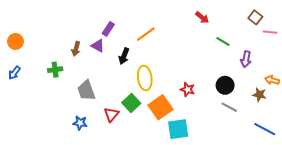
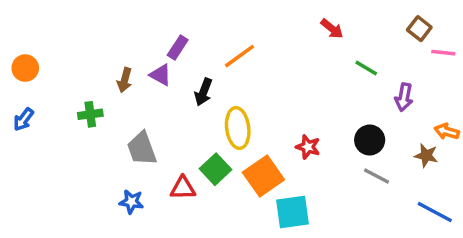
red triangle: (111, 114) -> (183, 188), turned 49

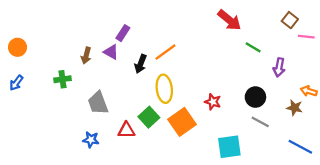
red arrow: (332, 29) -> (229, 20), size x1.5
orange line: (239, 56) -> (165, 52), moved
cyan square: (293, 212) -> (229, 147), moved

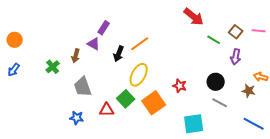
brown square: (290, 20) -> (236, 32), moved
brown arrow: (86, 56) -> (76, 56), moved
green cross: (62, 79) -> (53, 67), turned -32
yellow ellipse: (164, 89) -> (139, 75), turned 35

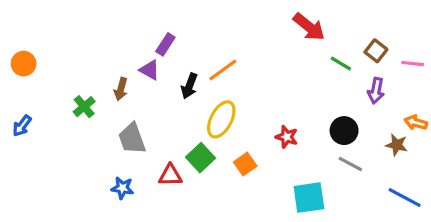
pink line: (259, 31) -> (413, 64), moved
blue arrow: (14, 70) -> (22, 126), moved
orange square: (154, 103) -> (245, 164), size x0.6

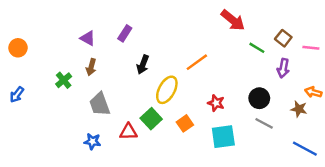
purple triangle: (150, 70) -> (88, 38), moved
orange line: (223, 70) -> (197, 62), moved
cyan square: (309, 198) -> (223, 137), moved

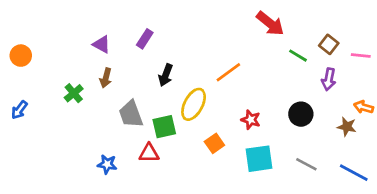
gray trapezoid: (100, 104) -> (131, 114), moved
green square: (151, 119) -> (164, 127), moved, turned 30
gray line: (264, 123) -> (306, 164), moved

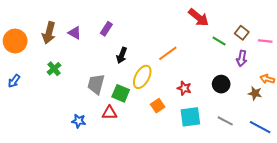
orange circle: (21, 56) -> (15, 41), size x1.5
brown arrow: (106, 78) -> (49, 33), moved, size x1.5
gray trapezoid: (131, 114) -> (96, 84), turned 35
green square: (164, 127) -> (121, 93), turned 36

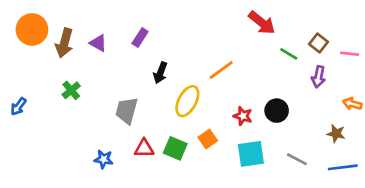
orange circle: (15, 41) -> (32, 29), moved
black circle: (221, 84) -> (277, 111), moved
green square: (121, 93) -> (175, 148), moved
brown star: (255, 93) -> (336, 134), moved
blue line: (260, 127) -> (343, 167), turned -35

